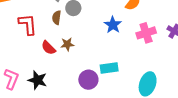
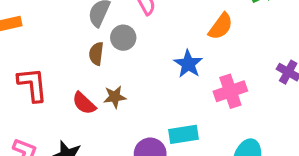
red L-shape: (28, 24) -> (32, 85), moved
pink cross: (146, 33) -> (230, 91), moved

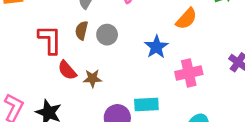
gray circle: (123, 38) -> (107, 35), moved
red L-shape: (32, 85) -> (50, 40), moved
brown star: (115, 97) -> (92, 78), moved

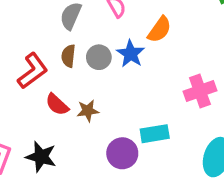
orange semicircle: (186, 19) -> (159, 30), moved
red L-shape: (50, 40) -> (33, 71), turned 60
blue star: (156, 47) -> (131, 54), moved

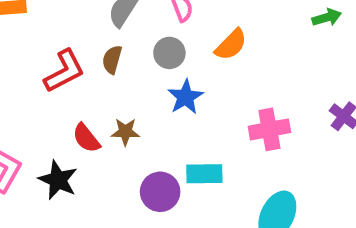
blue star: (131, 54) -> (185, 97), moved
gray circle: (99, 57) -> (169, 53), moved
red semicircle: (57, 105) -> (86, 138), moved

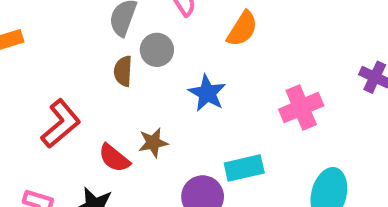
gray circle: (169, 53) -> (157, 50), moved
red L-shape: (64, 71) -> (61, 124), moved

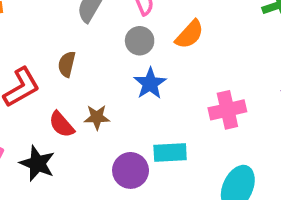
gray circle: (157, 50) -> (140, 41), moved
brown semicircle: (123, 71) -> (67, 64), moved

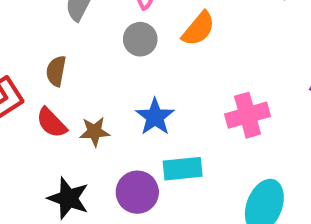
blue star: (150, 84) -> (155, 117), moved
red semicircle: (62, 124) -> (51, 123), moved
black star: (37, 163) -> (68, 198), moved

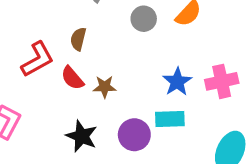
blue star: (155, 117) -> (177, 82), moved

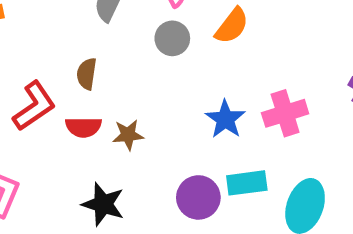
red semicircle: (72, 78) -> (84, 127), turned -45
cyan rectangle: (170, 119) -> (247, 183), moved
purple circle: (134, 135) -> (198, 197), moved

